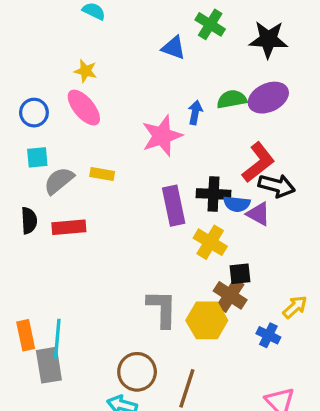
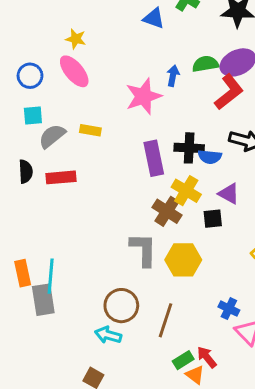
red L-shape: (258, 162) -> (229, 92), moved
purple triangle: (258, 214) -> (229, 194), moved
brown cross: (230, 295) -> (167, 211), moved
blue cross: (268, 335) -> (229, 309), moved

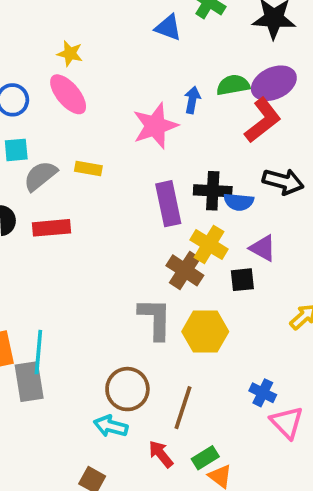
red arrow: (207, 357) -> (161, 454), moved

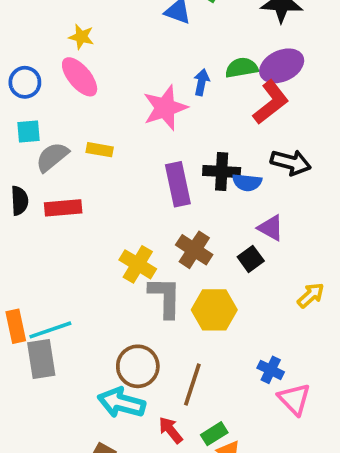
yellow cross: (209, 244) -> (138, 264), moved
black square: (242, 280) -> (251, 259), turned -30
cyan line: (38, 352) -> (50, 330), turned 66
cyan arrow: (111, 426) -> (121, 403), size x1.4

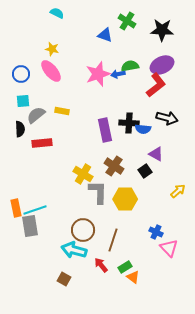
green semicircle: (242, 68) -> (130, 66), moved
blue arrow: (202, 82) -> (118, 74), turned -112
pink star: (165, 108) -> (98, 74), moved
black semicircle: (19, 201) -> (20, 129), moved

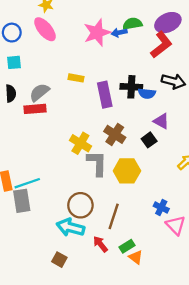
yellow rectangle: (62, 111) -> (76, 78), moved
gray semicircle: (36, 115) -> (39, 92), moved

